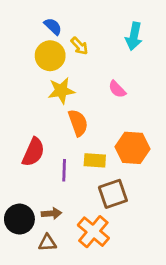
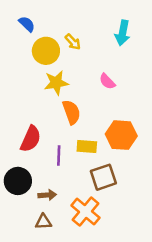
blue semicircle: (53, 26) -> (27, 24), moved
black circle: (19, 219) -> (18, 181), moved

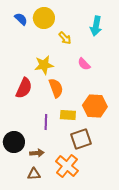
yellow arrow: (73, 42) -> (65, 38), moved
yellow circle: (46, 51) -> (44, 18), moved
red semicircle: (31, 139) -> (24, 88), moved

